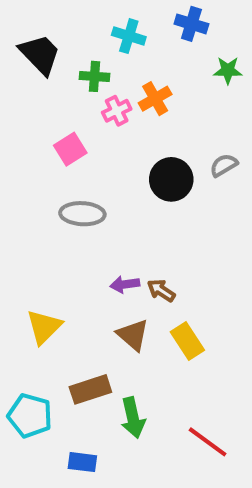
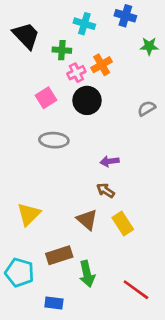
black circle: (171, 179) -> (87, 100), moved
purple arrow: (125, 284) -> (109, 161), moved

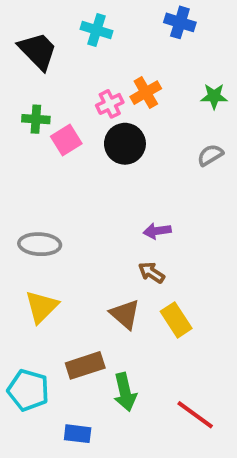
cyan cross: (84, 24) -> (97, 30), moved
green star: (149, 46) -> (214, 96), moved
green cross: (62, 50) -> (36, 119), moved
gray ellipse: (54, 140) -> (40, 244), moved

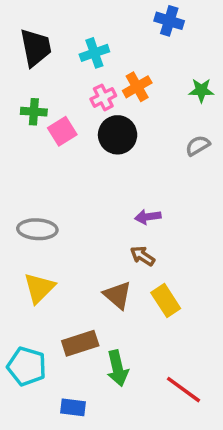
cyan cross: (97, 30) -> (94, 53), moved, turned -36
black trapezoid: (38, 51) -> (36, 48), turned 33

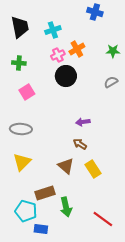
pink square: (62, 131) -> (27, 92), moved
cyan pentagon: (27, 366) -> (26, 211), moved

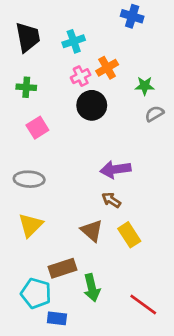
green star: (113, 51) -> (145, 86), moved
purple arrow: (83, 122) -> (115, 169), size x1.5

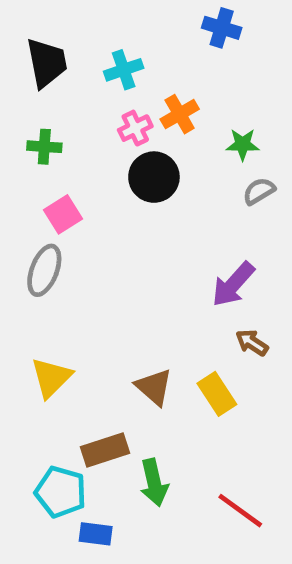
purple arrow: (115, 169) -> (233, 284), moved, turned -40
gray ellipse: (29, 179) -> (44, 270), moved, turned -72
brown arrow: (111, 200) -> (252, 343), moved

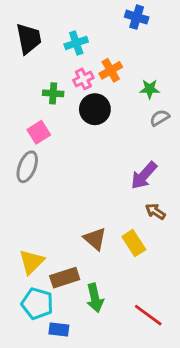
green cross: (44, 147) -> (53, 93), moved
yellow triangle: (51, 378) -> (32, 262), moved

